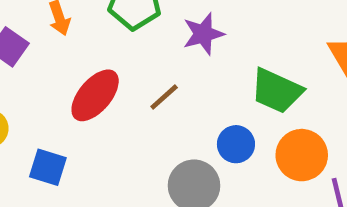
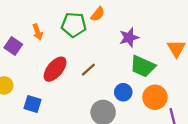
purple star: (203, 34) -> (129, 38), moved

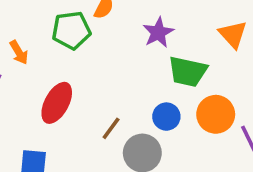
brown line: (88, 70) -> (111, 128), moved

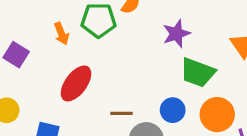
orange arrow: (19, 52) -> (61, 34), moved
brown line: (111, 128) -> (121, 113), turned 45

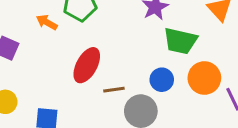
orange arrow: (61, 34) -> (47, 22), turned 150
red ellipse: (76, 83) -> (87, 65), moved

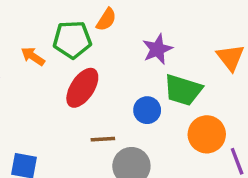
red ellipse: (87, 65) -> (82, 88), moved
blue circle: (162, 80) -> (147, 110), moved

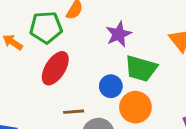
orange circle: (207, 134) -> (135, 107), moved

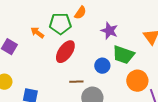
purple star: (119, 34) -> (109, 31), turned -30
orange circle: (135, 107) -> (137, 81), moved

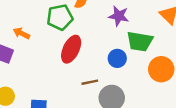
orange arrow: (37, 33) -> (21, 33), moved

